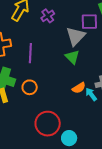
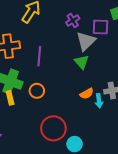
purple cross: (48, 16) -> (73, 20), moved
cyan arrow: (91, 94) -> (99, 101), turned -152

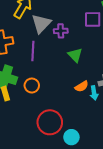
purple cross: (73, 20) -> (61, 31), moved, turned 32
gray triangle: (86, 41) -> (41, 23), moved

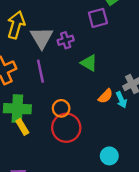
orange circle: (32, 86) -> (61, 108), moved
red circle: (50, 122) -> (66, 128), moved

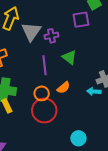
purple line: (40, 71) -> (45, 65), moved
orange semicircle: (106, 96) -> (63, 88), moved
cyan arrow: (121, 100) -> (94, 91), turned 112

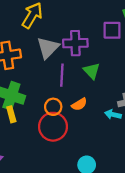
gray triangle: (31, 32) -> (48, 48), moved
purple cross: (51, 36) -> (75, 43), size x1.5

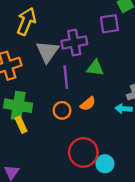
green triangle: (92, 71) -> (95, 68), turned -30
red circle: (53, 127) -> (83, 152), moved

